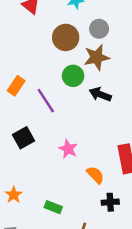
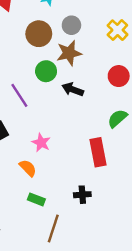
orange semicircle: (95, 175) -> (28, 168), moved
green rectangle: (53, 207) -> (36, 199), moved

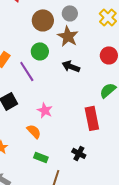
brown star: (69, 53) -> (68, 36), turned -30
green circle: (46, 71) -> (40, 51), moved
black cross: (82, 195) -> (79, 153), turned 32

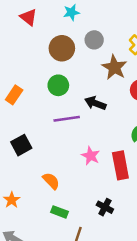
brown star: (68, 36) -> (114, 67), moved
purple line: (27, 71) -> (67, 119), moved, turned -65
pink star: (45, 110) -> (91, 156), moved

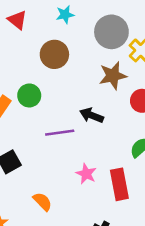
gray circle: (94, 40) -> (111, 32), moved, size x1.6
brown star: (114, 67) -> (113, 76), turned 30
green circle: (58, 85) -> (29, 95), moved

